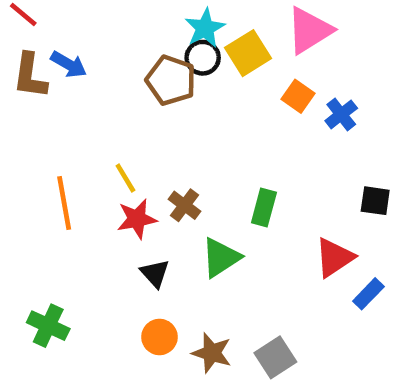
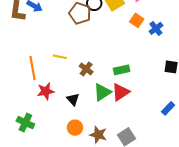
yellow line: (125, 178) -> (60, 57), turned -48
green rectangle: (264, 208) -> (122, 70), turned 63
red star: (137, 219) -> (46, 91), moved
red triangle: (334, 257) -> (121, 92), moved

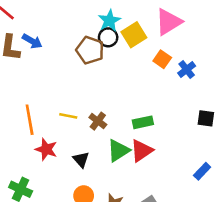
yellow line: (60, 57) -> (68, 116), moved
red star: (46, 91) -> (46, 149), turned 30

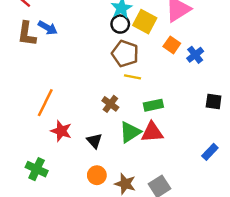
yellow square: (134, 35) -> (145, 22), turned -30
brown pentagon: (90, 50) -> (125, 54), moved
yellow line: (68, 116) -> (132, 77), moved
orange line: (30, 120) -> (45, 103), turned 36
red triangle: (142, 151) -> (152, 132), turned 30

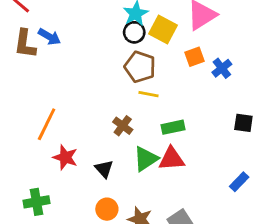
orange square: (172, 45) -> (195, 57), turned 35
green cross: (37, 169) -> (36, 202), turned -35

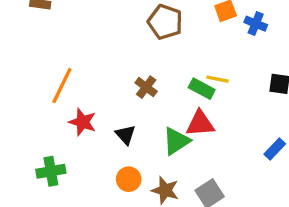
blue cross: (222, 68) -> (256, 24), turned -30
yellow line: (149, 94) -> (218, 79), moved
green rectangle: (173, 127) -> (202, 89), turned 40
green triangle: (146, 159) -> (176, 141), moved

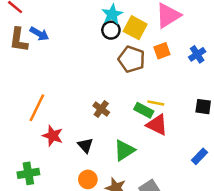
brown pentagon: (165, 22) -> (132, 59), moved
blue cross: (256, 24) -> (197, 54), moved, turned 35
red triangle: (200, 124) -> (157, 125), moved, turned 30

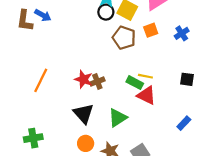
brown cross: (101, 109) -> (97, 81), turned 32
red star: (53, 136) -> (83, 79), moved
black triangle: (85, 145) -> (83, 114), size x1.5

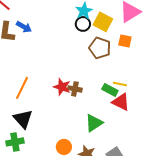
orange square: (151, 30) -> (125, 41), turned 32
brown cross: (97, 81) -> (75, 89), turned 32
black triangle: (83, 114) -> (23, 119), moved

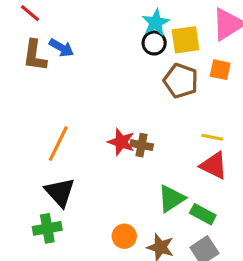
yellow square: (103, 22) -> (186, 40), turned -36
green rectangle: (110, 90) -> (203, 214), moved

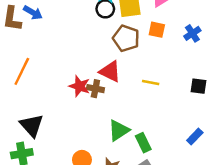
orange line: (58, 144) -> (22, 71), moved
red triangle: (214, 166) -> (110, 71), moved
green rectangle: (203, 214) -> (143, 143), turned 36

